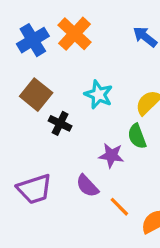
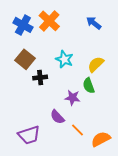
blue cross: (33, 40) -> (23, 25), turned -30
black cross: (60, 123) -> (40, 77), turned -32
purple trapezoid: (34, 189) -> (29, 135), moved

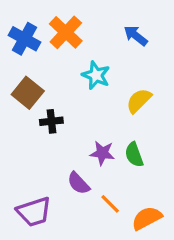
cyan star: (64, 59) -> (96, 75), moved
green semicircle: (89, 86) -> (134, 155), moved

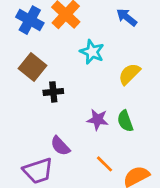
purple semicircle: (78, 183) -> (60, 146), moved

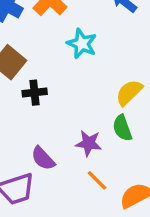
yellow semicircle: (129, 74) -> (129, 93), moved
purple star: (98, 120) -> (89, 143), moved

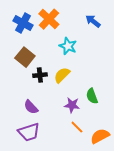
yellow semicircle: (129, 93) -> (62, 75), moved
purple semicircle: (43, 158) -> (31, 107), moved

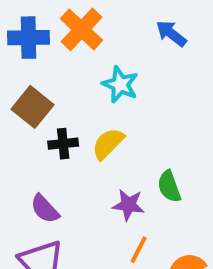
blue cross: (23, 23) -> (28, 38), turned -30
orange line: (77, 127) -> (139, 250), turned 72

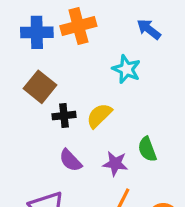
orange cross: (81, 29) -> (78, 26), turned 32
cyan star: (120, 84) -> (126, 69), moved
purple semicircle: (45, 209) -> (70, 160), moved

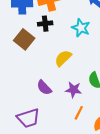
black cross: (64, 116) -> (45, 24), moved

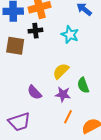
brown square: (24, 39) -> (15, 46), turned -30
yellow semicircle: (63, 58) -> (61, 71), moved

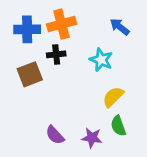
brown square: (15, 46) -> (30, 74), turned -30
yellow semicircle: (61, 71) -> (113, 97), moved

